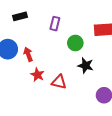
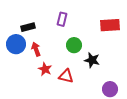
black rectangle: (20, 16) -> (28, 27), moved
green circle: (75, 43) -> (74, 45), moved

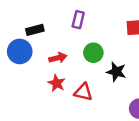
red arrow: (36, 49) -> (58, 58), moved, turned 96

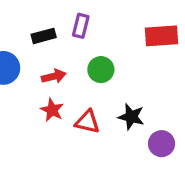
black rectangle: (35, 30) -> (44, 36), moved
black star: (116, 72) -> (131, 117), moved

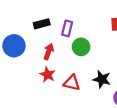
purple rectangle: (81, 26) -> (67, 28), moved
red arrow: (54, 76) -> (49, 52), turned -56

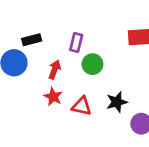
black rectangle: (42, 24) -> (32, 40), moved
black star: (102, 79) -> (117, 102), turned -30

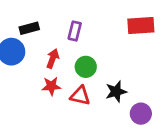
green circle: (92, 64) -> (86, 67), moved
red star: (53, 97) -> (51, 86), turned -30

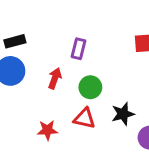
black rectangle: (29, 28) -> (15, 41), moved
red star: (51, 86) -> (47, 130), moved

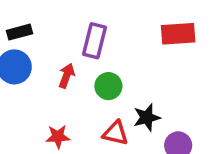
purple rectangle: (78, 49) -> (94, 41), size x1.4
red triangle: (84, 118) -> (115, 133), moved

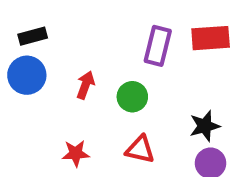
purple rectangle: (94, 41) -> (158, 46), moved
black star: (147, 117) -> (205, 126), moved

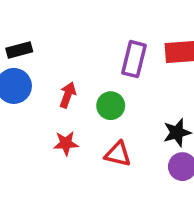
red star: (76, 153) -> (66, 143), moved

